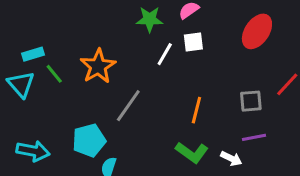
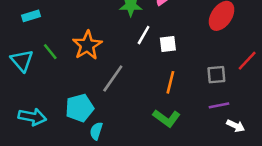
white square: (193, 42) -> (168, 44), moved
cyan rectangle: (33, 54) -> (31, 16), moved
white arrow: (231, 159) -> (236, 126), moved

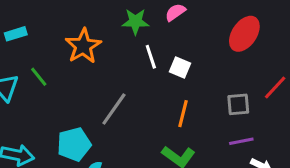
white line: (144, 35) -> (151, 57), turned -48
white square: (168, 44) -> (180, 68), turned 30
orange star: (87, 45) -> (83, 46), moved

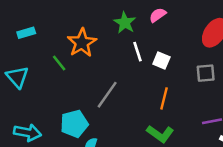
green star: (135, 21) -> (125, 23), turned 30
green line: (39, 77) -> (59, 63), moved
gray square: (238, 104) -> (206, 73), moved

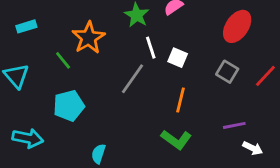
gray square: (206, 73) -> (227, 72), turned 36
gray line: (107, 95) -> (132, 79), moved
cyan pentagon: (74, 124) -> (69, 106), moved

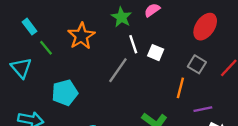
cyan rectangle: (26, 26) -> (29, 27), turned 70
green line: (63, 60) -> (46, 48), moved
orange line: (181, 100) -> (180, 88), moved

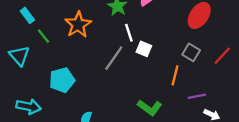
white square: (156, 53) -> (144, 49), moved

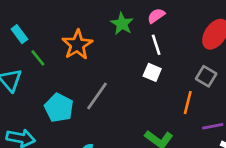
white line: (129, 33) -> (156, 45), moved
gray line: (114, 58) -> (97, 96), moved
cyan pentagon: (62, 80) -> (59, 108), turned -30

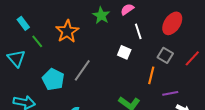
white line: (156, 45) -> (138, 31), moved

